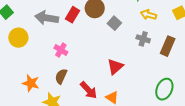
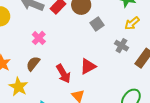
yellow arrow: (148, 15) -> (132, 23), turned -70
red arrow: (89, 90) -> (63, 74), moved

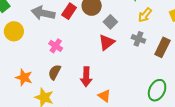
red triangle: (88, 66) -> (107, 42), moved
red arrow: (63, 74) -> (86, 77), turned 42

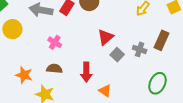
gray square: (110, 22) -> (117, 55), moved
gray cross: (138, 39) -> (140, 49), moved
brown semicircle: (55, 72) -> (54, 69), turned 70

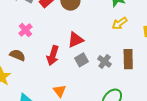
brown rectangle: (161, 40) -> (128, 59), turned -42
red arrow: (86, 72) -> (53, 55), moved

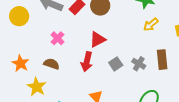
red triangle: (76, 40) -> (98, 39), moved

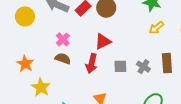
brown semicircle: (51, 64) -> (63, 59), moved
gray square: (116, 64) -> (120, 66), turned 32

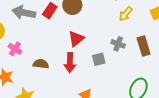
pink cross: (63, 39) -> (15, 49), moved
gray cross: (143, 67) -> (118, 44), moved

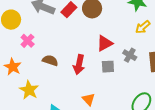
red triangle: (76, 39) -> (105, 43), moved

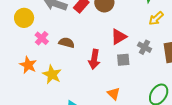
brown semicircle: (50, 60) -> (67, 43), moved
yellow star: (29, 90) -> (52, 74), moved
orange triangle: (89, 99) -> (114, 94), moved

